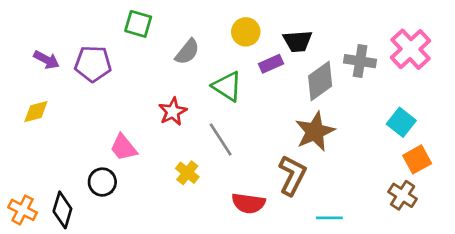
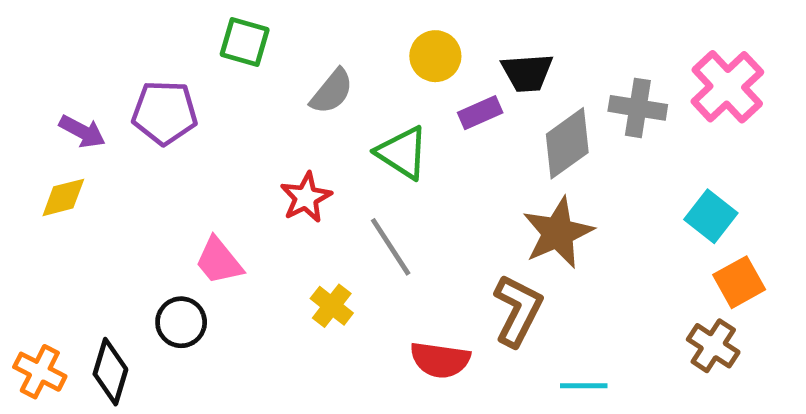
purple arrow: (46, 60) -> (82, 131), moved

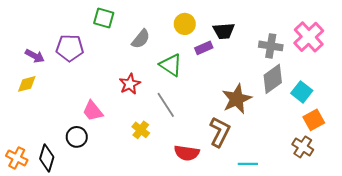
gray diamond: (567, 143) -> (273, 79), moved

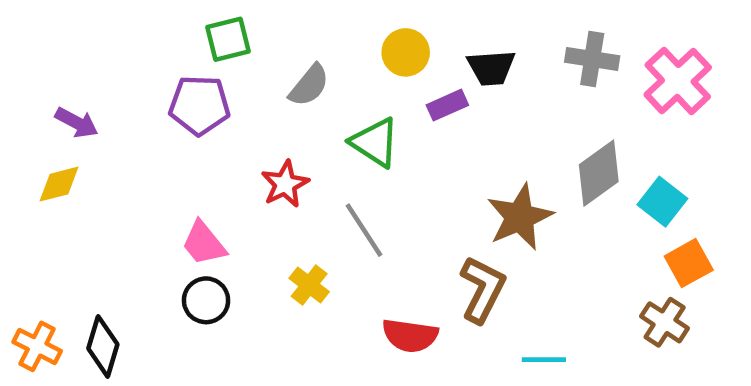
green square: (104, 18) -> (228, 39), turned -30
gray cross: (271, 46) -> (592, 59), moved
purple pentagon: (70, 48) -> (199, 105), moved
black circle: (77, 137) -> (206, 300), moved

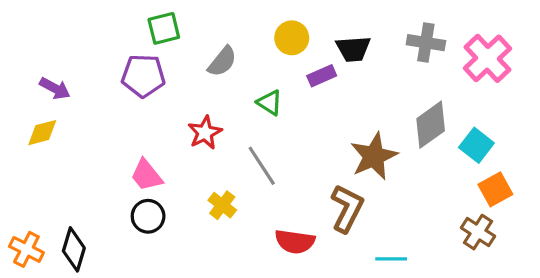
green triangle: (375, 142) -> (270, 103), size x0.7

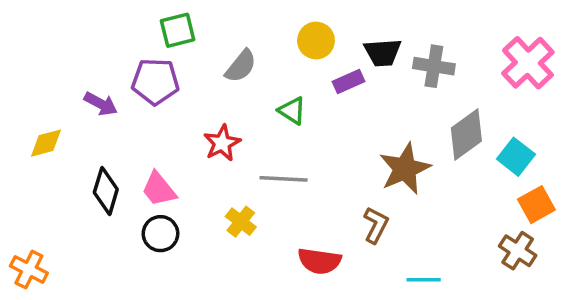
gray cross: (426, 43) -> (434, 66), moved
purple arrow: (55, 88) -> (101, 104), moved
gray line: (262, 166) -> (284, 179), turned -54
brown L-shape: (347, 208) -> (376, 225), size x0.7
black diamond: (74, 249) -> (106, 191), moved

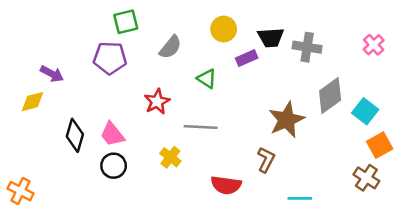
pink cross: (528, 63) -> (374, 45), size x0.6
purple arrow: (101, 104) -> (52, 74), moved

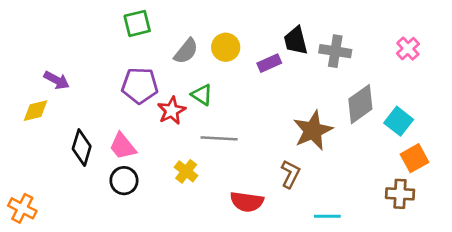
yellow circle: (224, 29) -> (226, 47), moved
black trapezoid: (271, 37) -> (296, 41), turned 80
purple pentagon: (110, 58) -> (140, 86), moved
green triangle: (207, 79) -> (202, 95), moved
brown cross: (366, 178) -> (400, 194), turned -30

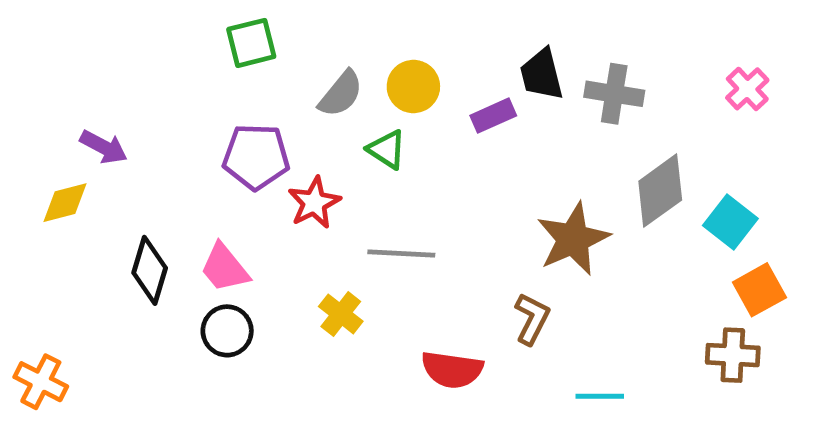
green triangle: (202, 95) -> (387, 149), moved

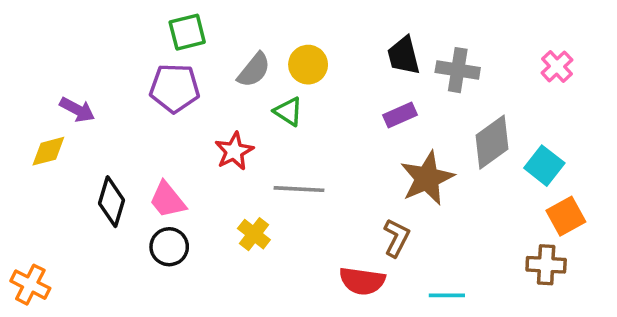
purple rectangle: (493, 116) -> (400, 115), moved
purple pentagon: (256, 157) -> (175, 88), moved
red semicircle: (452, 370) -> (362, 281), moved

